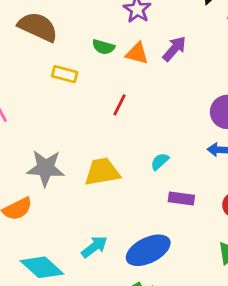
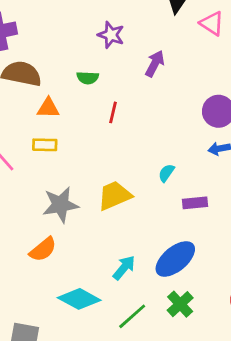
orange triangle: (137, 53) -> (48, 108), moved
yellow rectangle: (65, 74) -> (45, 145), moved
red line: (119, 105) -> (113, 112), moved

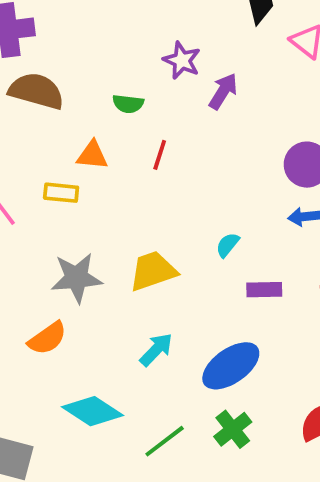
purple star: (111, 35) -> (182, 60), moved
orange triangle: (48, 108) -> (92, 155), moved
cyan arrow: (124, 268) -> (156, 350), moved

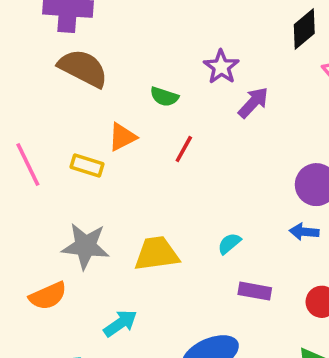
orange triangle: (92, 155) -> (122, 137), turned -44
cyan arrow: (156, 350) -> (120, 323), moved

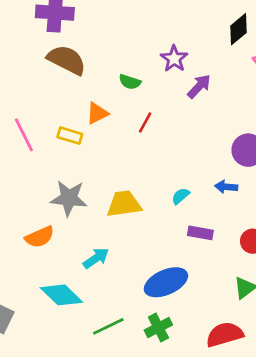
blue arrow: (304, 232) -> (226, 187), moved

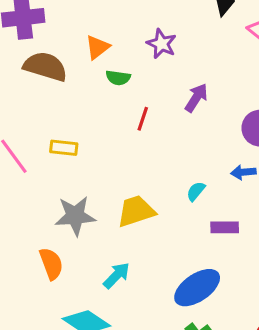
purple arrow: (199, 86) -> (196, 98), moved
orange triangle: (97, 113) -> (97, 47), moved
orange semicircle: (40, 237) -> (51, 264), turned -76

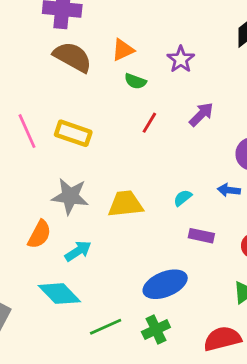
yellow rectangle: (64, 148) -> (73, 133), size x1.4
orange semicircle: (51, 264) -> (39, 234), turned 36
cyan arrow: (117, 275) -> (78, 251), moved

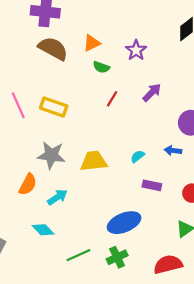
cyan diamond: (59, 294) -> (43, 230), size x0.7

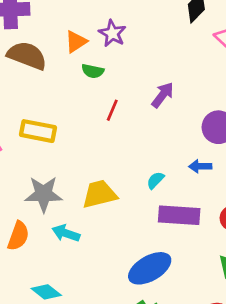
purple star: (136, 50) -> (112, 33), moved
purple rectangle: (152, 185) -> (179, 215), size x1.6
cyan arrow: (57, 197) -> (66, 233), moved, turned -120

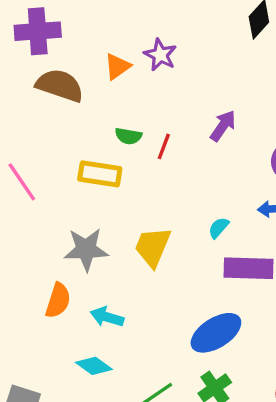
green semicircle: (93, 71) -> (128, 136), moved
yellow rectangle: (38, 131) -> (100, 174), moved
yellow trapezoid: (99, 194) -> (153, 247), turned -51
cyan arrow: (66, 233) -> (107, 317), moved

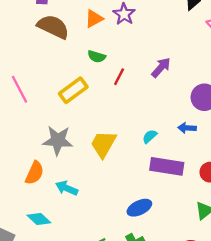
green semicircle: (128, 136) -> (97, 57), moved
yellow rectangle: (100, 174) -> (73, 90), turned -52
blue ellipse: (216, 333) -> (139, 208), size x0.7
cyan diamond: (94, 366) -> (39, 219), moved

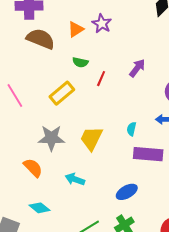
cyan semicircle: (150, 136) -> (131, 129), turned -32
orange semicircle: (35, 173) -> (33, 168), turned -65
cyan arrow: (67, 188) -> (75, 179), moved

